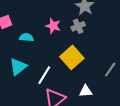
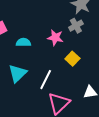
pink star: (53, 26) -> (55, 38), moved
yellow square: (72, 57) -> (72, 59), size x0.6

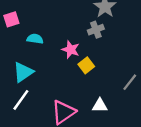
pink star: (55, 38) -> (71, 50), moved
white line: (46, 80) -> (21, 100), moved

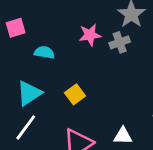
pink star: (71, 50) -> (90, 35), moved, turned -30
yellow square: (86, 65) -> (75, 94), moved

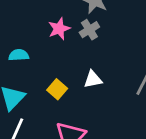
white triangle: (123, 136) -> (93, 79), moved

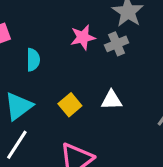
cyan semicircle: (19, 55) -> (33, 60), turned 84

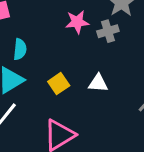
cyan semicircle: (33, 60) -> (20, 49), moved

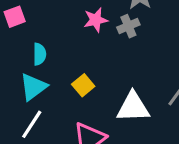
white triangle: (98, 83) -> (133, 107), moved, size x1.6

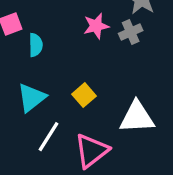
cyan semicircle: (40, 54) -> (36, 45), moved
white line: (32, 124) -> (49, 137), moved

